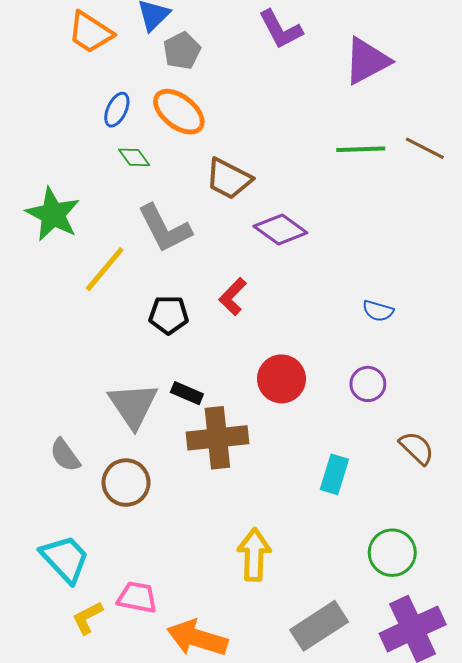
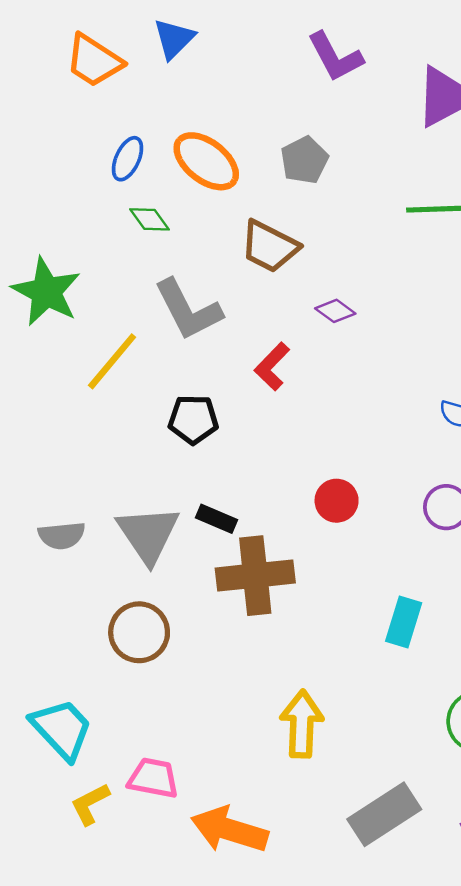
gray pentagon: (182, 51) -> (304, 160), moved
purple diamond: (280, 230) -> (335, 311), size x0.6
red L-shape: (233, 297) -> (272, 366), moved
red circle: (281, 379) -> (337, 501), size x0.7
gray semicircle: (65, 455) -> (62, 536), moved, turned -60

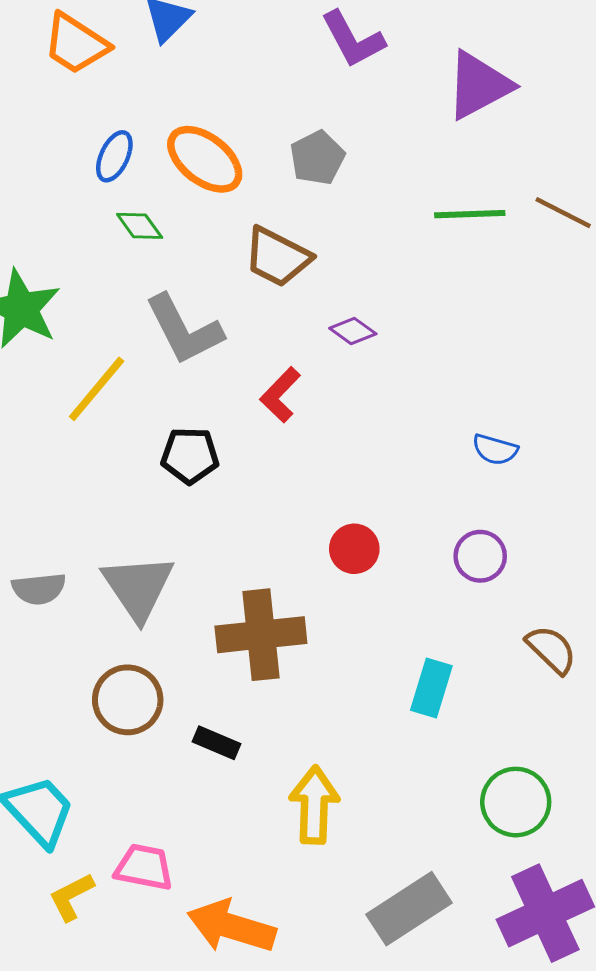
black rectangle: (217, 519) -> (217, 743), moved

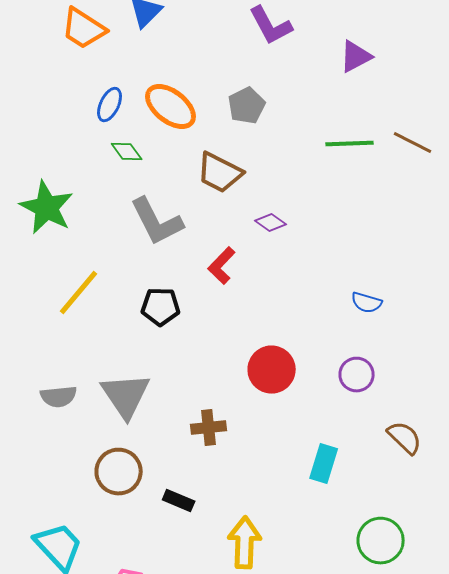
purple triangle: (479, 85) -> (356, 57), size x0.7
yellow line: (97, 389) -> (79, 293), moved
red circle: (354, 549) -> (272, 370), size x1.4
brown cross: (261, 635) -> (209, 428), size x0.6

